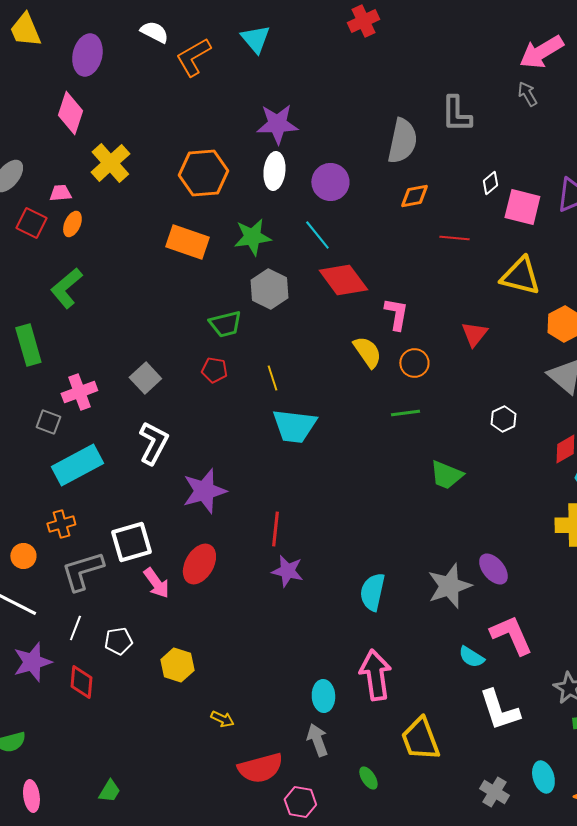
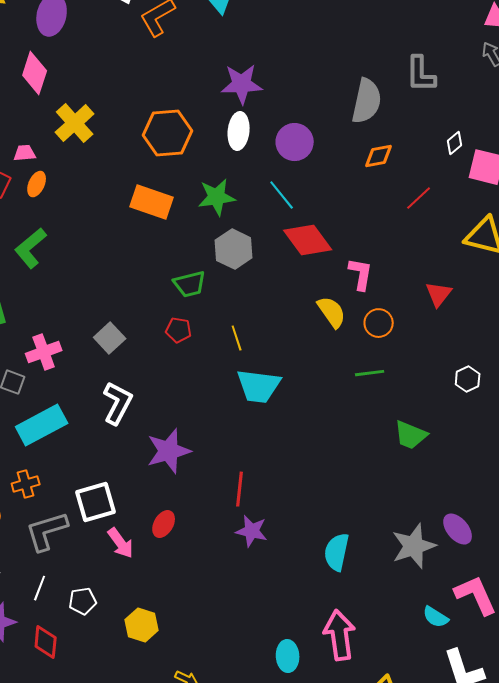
red line: (454, 238) -> (419, 198), turned -48
red ellipse: (199, 564) -> (164, 524), size x0.7

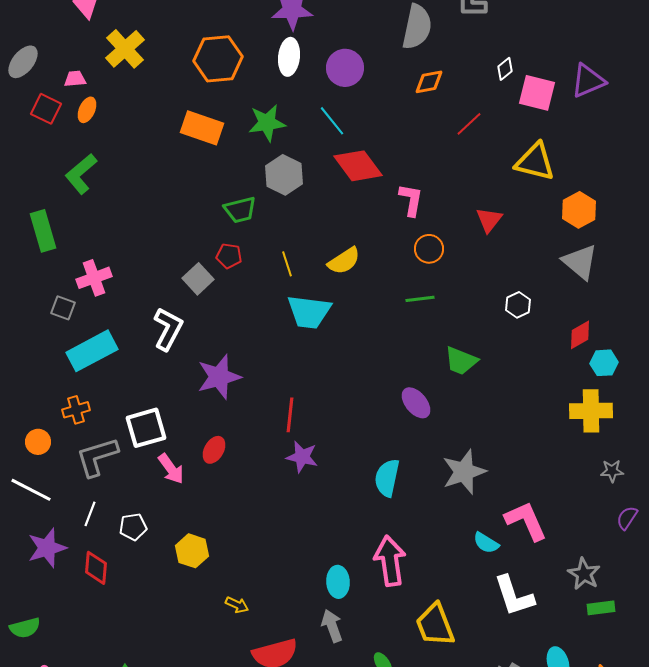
yellow semicircle: (332, 312) -> (344, 261), moved, turned 92
gray square: (110, 338) -> (198, 279), moved
purple ellipse: (458, 529) -> (416, 403), moved

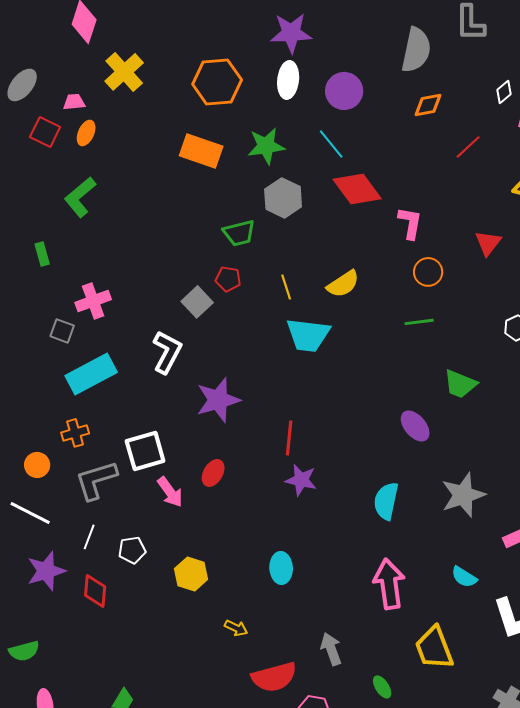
green rectangle: (43, 231) -> (42, 254), size x0.6
cyan semicircle: (486, 543) -> (464, 577), moved
cyan ellipse: (338, 582) -> (281, 568), moved

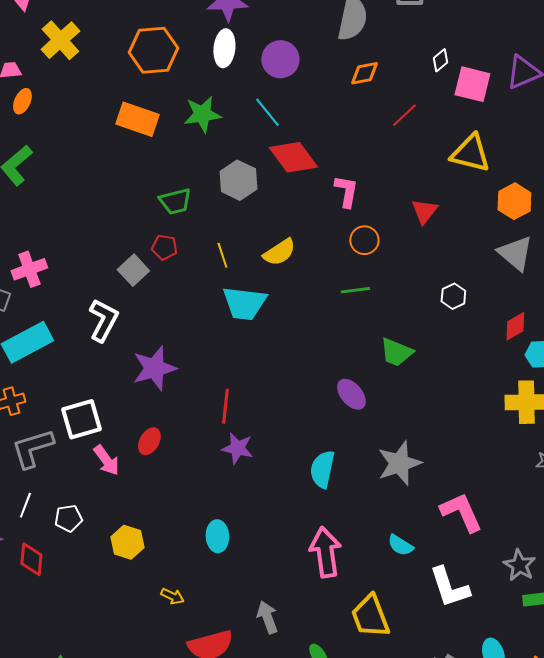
gray hexagon: (283, 198) -> (238, 180), moved

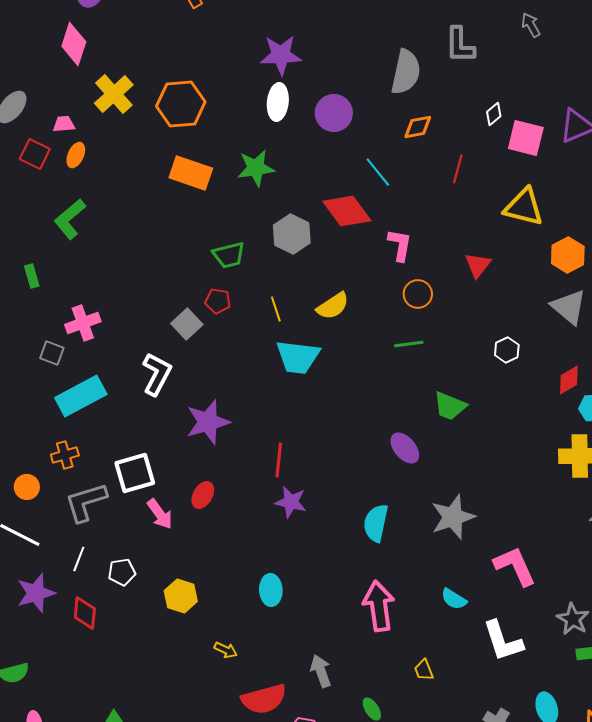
orange hexagon: (153, 50) -> (181, 104), moved
cyan line: (267, 112) -> (378, 172), moved
red line: (404, 115) -> (458, 169), turned -32
yellow trapezoid: (370, 616) -> (424, 670), size x0.5

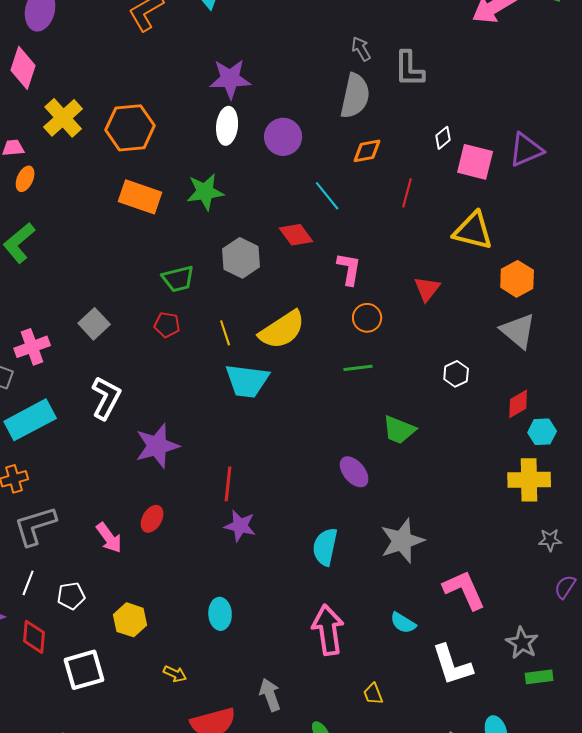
gray arrow: (531, 25) -> (361, 49), moved
red diamond: (347, 211) -> (296, 235), size x0.7
yellow semicircle: (333, 306) -> (282, 330), size x1.4
gray square: (187, 324) -> (94, 324), moved
white square: (135, 473) -> (84, 670), moved

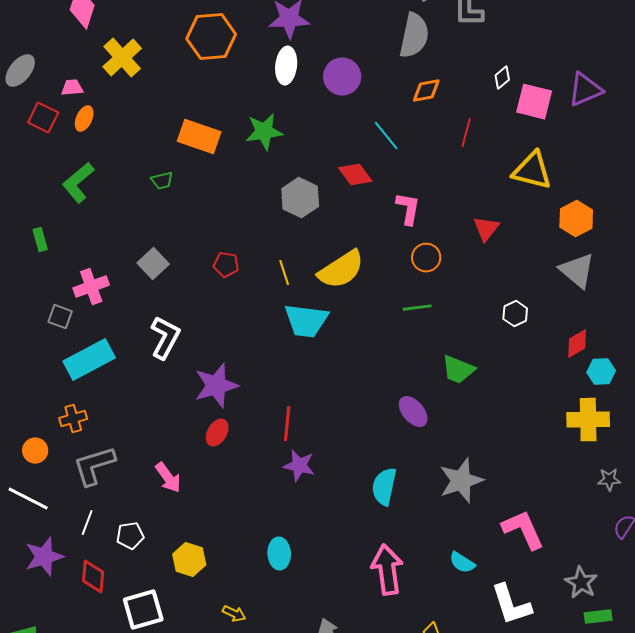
orange hexagon: (130, 128) -> (211, 37), moved
green trapezoid: (178, 279) -> (162, 181), moved, size x0.7
red ellipse: (152, 519) -> (217, 433), moved

